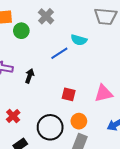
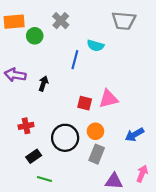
blue line: (59, 53) -> (75, 60), turned -42
pink triangle: (104, 93) -> (108, 99), moved
red cross: (13, 116) -> (26, 126), turned 32

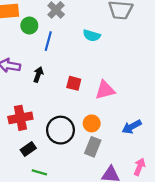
blue line: (75, 60) -> (48, 41), moved
red square: (85, 103) -> (74, 83), moved
red cross: (26, 126) -> (20, 118), size x1.5

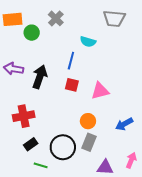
blue line: (48, 41) -> (71, 61), moved
black arrow: (38, 74) -> (40, 77), size x1.6
black circle: (60, 130) -> (63, 147), moved

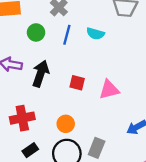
green circle: (32, 33) -> (36, 32), moved
blue line: (71, 61) -> (67, 35), moved
orange circle: (88, 121) -> (66, 124), moved

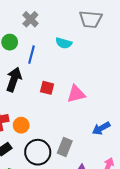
blue line: (67, 35) -> (31, 55), moved
orange circle: (66, 124) -> (21, 125), moved

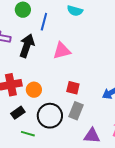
red square: (47, 88) -> (73, 88), moved
pink triangle: (76, 94) -> (62, 51), moved

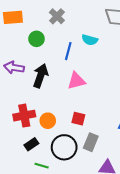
blue line: (44, 22) -> (68, 51), moved
red square: (73, 88) -> (78, 119), moved

